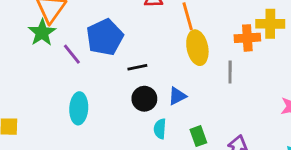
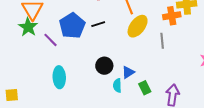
yellow ellipse: (197, 48) -> (138, 26), turned 55
black line: (137, 67) -> (98, 24), moved
blue triangle: (177, 96) -> (128, 72), moved

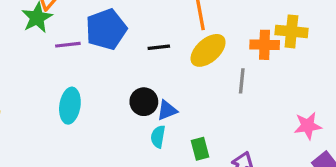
black line: (98, 24) -> (159, 47), moved
purple line: (50, 40) -> (68, 45), turned -63
blue triangle: (128, 72) -> (167, 110), moved

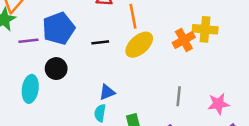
orange cross: (265, 45) -> (184, 40), turned -30
gray line: (242, 81) -> (179, 96), moved
black circle: (144, 102) -> (56, 69), moved

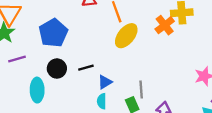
purple line: (28, 41) -> (17, 59), moved
black line: (100, 42) -> (86, 68), moved
gray line: (179, 96) -> (141, 89), moved

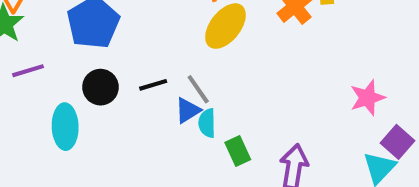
gray line: (141, 89) -> (198, 89), moved, turned -30
cyan semicircle: (102, 101) -> (207, 123), moved

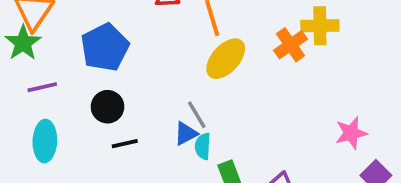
black line: (153, 85) -> (125, 144), moved
cyan ellipse: (65, 127) -> (45, 141), moved

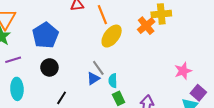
black line: (125, 144) -> (62, 98), moved, turned -40
cyan semicircle: (203, 146) -> (113, 81), moved

